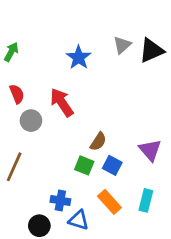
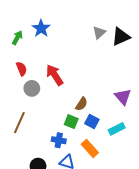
blue star: (79, 57) -> (41, 28), moved
purple triangle: (150, 150) -> (123, 97), moved
blue cross: (60, 200) -> (59, 140), moved
cyan rectangle: (146, 200) -> (117, 129), moved, turned 49

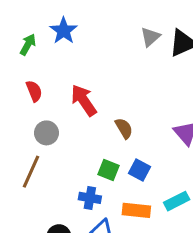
gray circle: (32, 88) -> (46, 133), moved
brown semicircle: (82, 104) -> (124, 128), moved, turned -64
cyan rectangle: (117, 129) -> (177, 201), moved
orange rectangle: (90, 148) -> (136, 210), turned -42

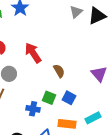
blue cross: (90, 198) -> (33, 109), moved

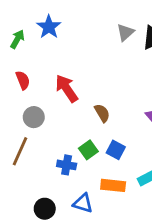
green square: (49, 98) -> (88, 150), turned 32

